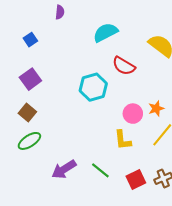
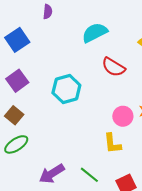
blue square: (30, 40) -> (17, 40), size x1.6
cyan hexagon: (93, 87) -> (66, 89), moved

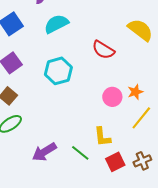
cyan semicircle: (95, 33) -> (56, 24), moved
yellow L-shape: (112, 143) -> (102, 137), moved

